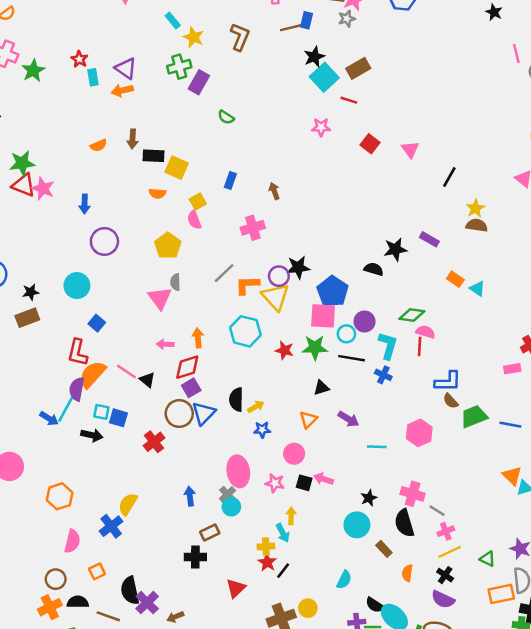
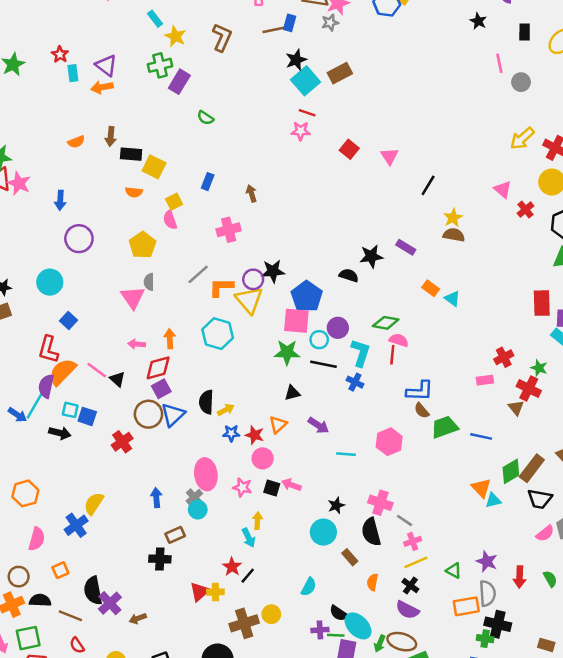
red line: (349, 100) -> (307, 113), moved
red star: (284, 350) -> (255, 435), moved
yellow cross: (266, 547) -> (215, 592), moved

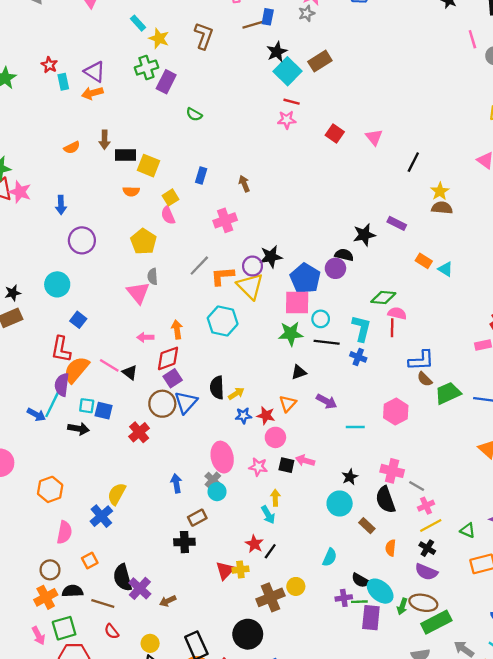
purple circle: (338, 328) -> (335, 268), moved

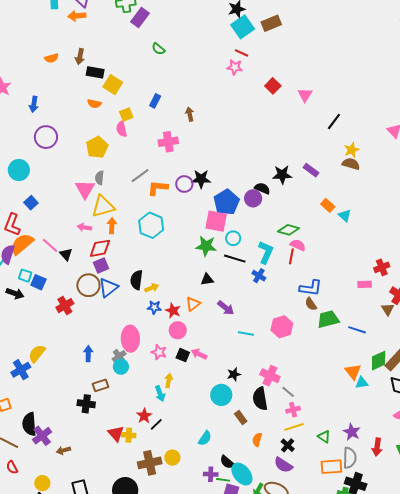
yellow triangle: (250, 286) -> (103, 206), moved, turned 50
red triangle: (225, 570) -> (116, 434), turned -36

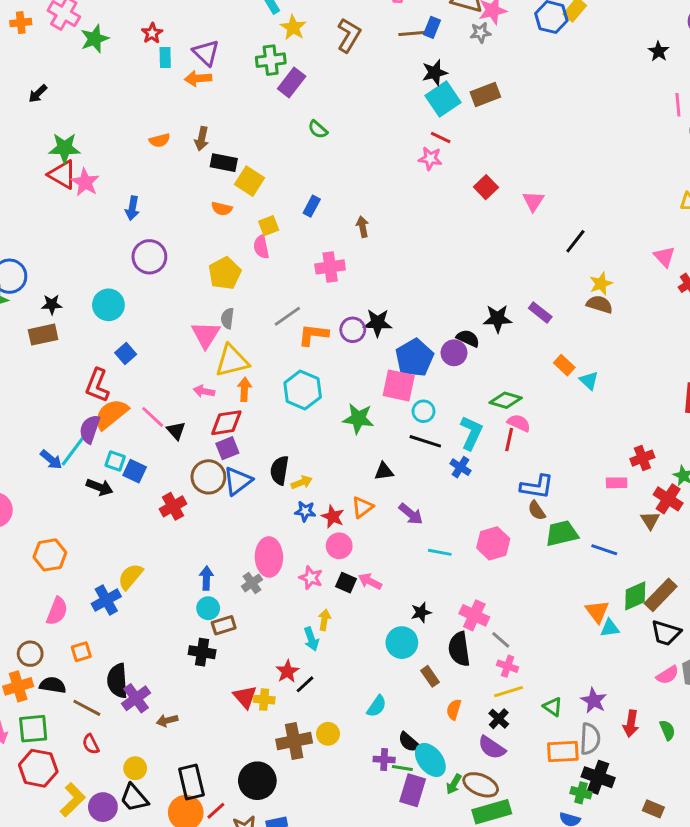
green star: (206, 246) -> (358, 419), moved
cyan circle: (121, 367) -> (208, 608), moved
pink cross: (293, 410) -> (508, 666), turned 32

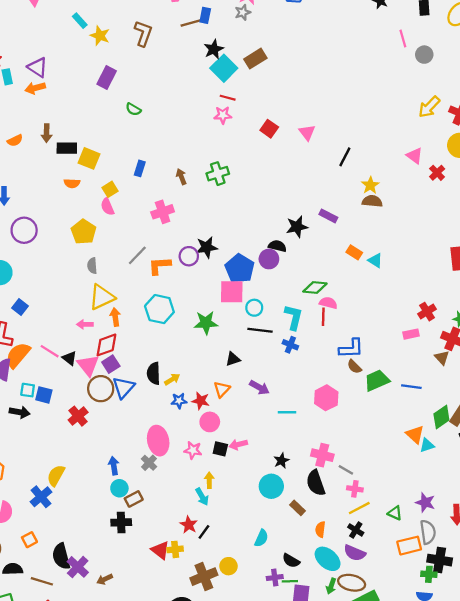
green cross: (271, 60) -> (218, 174), moved
pink triangle: (206, 335) -> (88, 365), moved
pink arrow: (370, 581) -> (238, 445), turned -30
cyan ellipse: (430, 760) -> (328, 559), moved

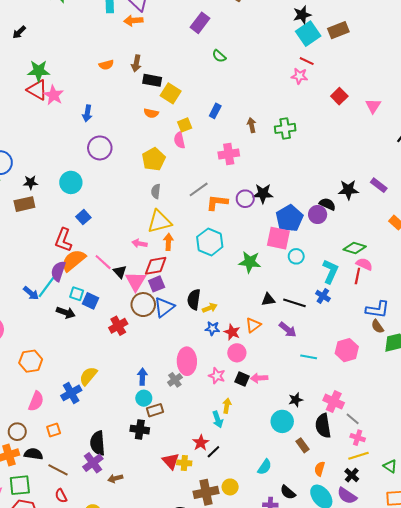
black line: (260, 330) -> (294, 303), moved
black semicircle: (61, 556) -> (98, 443), moved

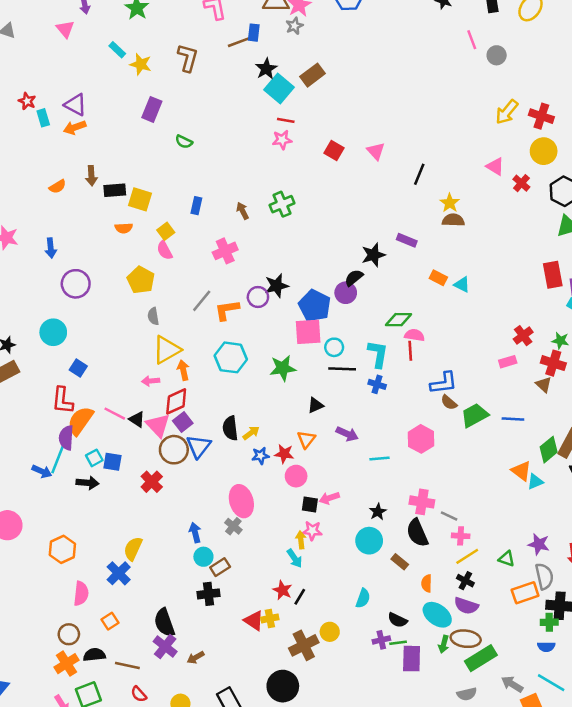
black semicircle: (327, 204) -> (354, 278), turned -49
cyan square: (77, 294) -> (94, 458), turned -32
black line: (294, 303) -> (342, 369), moved
pink star: (217, 376) -> (312, 531), moved

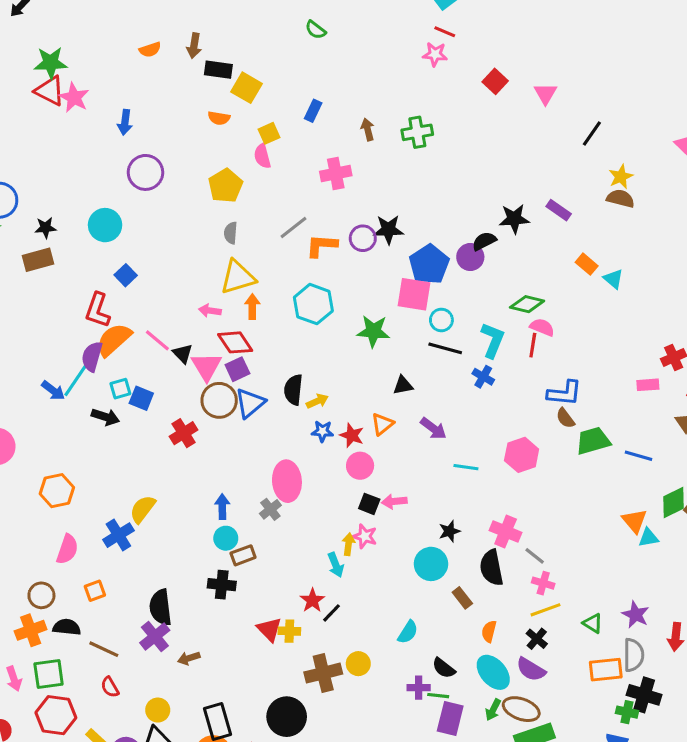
red diamond: (176, 401) -> (235, 342), turned 68

